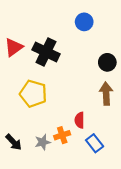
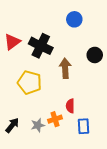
brown arrow: (106, 94) -> (65, 68), moved
black arrow: (14, 142) -> (12, 125), turned -98
blue rectangle: (95, 143) -> (83, 126), turned 35

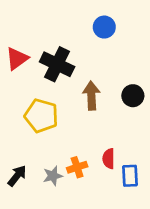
black circle: (95, 55) -> (133, 96), moved
red semicircle: (70, 106) -> (109, 159), moved
blue rectangle: (83, 126) -> (130, 176), moved

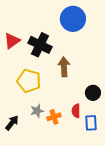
blue circle: (104, 27) -> (73, 19), size x1.6
black circle: (133, 96) -> (93, 93), moved
gray star: (53, 176) -> (37, 111), moved

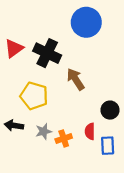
brown arrow: (64, 67) -> (76, 79), turned -30
black arrow: (12, 123) -> (14, 125), moved, turned -119

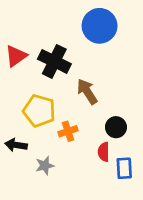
black circle: (110, 110) -> (116, 127), moved
gray star: (44, 131) -> (45, 166), moved
orange cross: (64, 138) -> (68, 131), moved

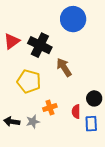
black circle: (116, 127) -> (94, 98), moved
orange cross: (68, 131) -> (50, 108), moved
black arrow: (16, 145) -> (12, 122), moved

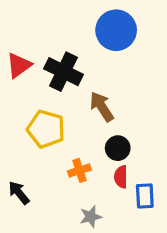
black circle: (94, 98) -> (118, 148), moved
black arrow: (12, 122) -> (19, 193), turned 42
gray star: (33, 122) -> (91, 217), moved

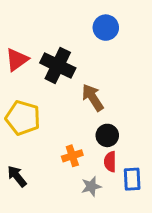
blue circle: (116, 30) -> (106, 28), size x0.7
yellow pentagon: (46, 129) -> (23, 118), moved
gray star: (91, 217) -> (91, 186), moved

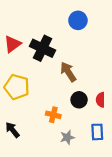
orange cross: (72, 156) -> (53, 115), turned 32
red semicircle: (110, 162) -> (100, 100), moved

